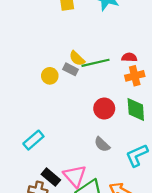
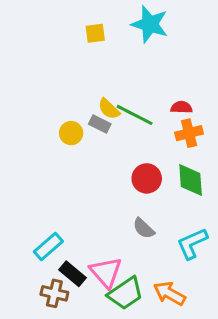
green line: (96, 63) -> (135, 115), turned 40
cyan rectangle: (33, 140) -> (48, 247), moved

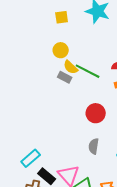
yellow circle: (71, 133) -> (61, 50), moved
gray semicircle: (144, 228) -> (94, 146), turned 56

